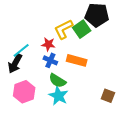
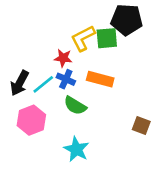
green square: (82, 29) -> (107, 38), turned 30
cyan line: (21, 50) -> (43, 84), moved
cyan star: (58, 96) -> (76, 149), moved

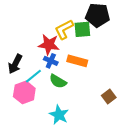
red star: (63, 58) -> (49, 45), size x1.5
cyan line: (43, 84) -> (33, 76), moved
brown square: (141, 125) -> (109, 96), turned 32

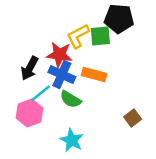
blue cross: (51, 61) -> (62, 74), size x1.5
black arrow: (15, 64) -> (30, 68), moved

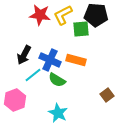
yellow L-shape: (78, 36) -> (63, 15), moved
red star: (59, 55) -> (40, 15), moved
pink hexagon: (30, 113) -> (15, 100), moved

